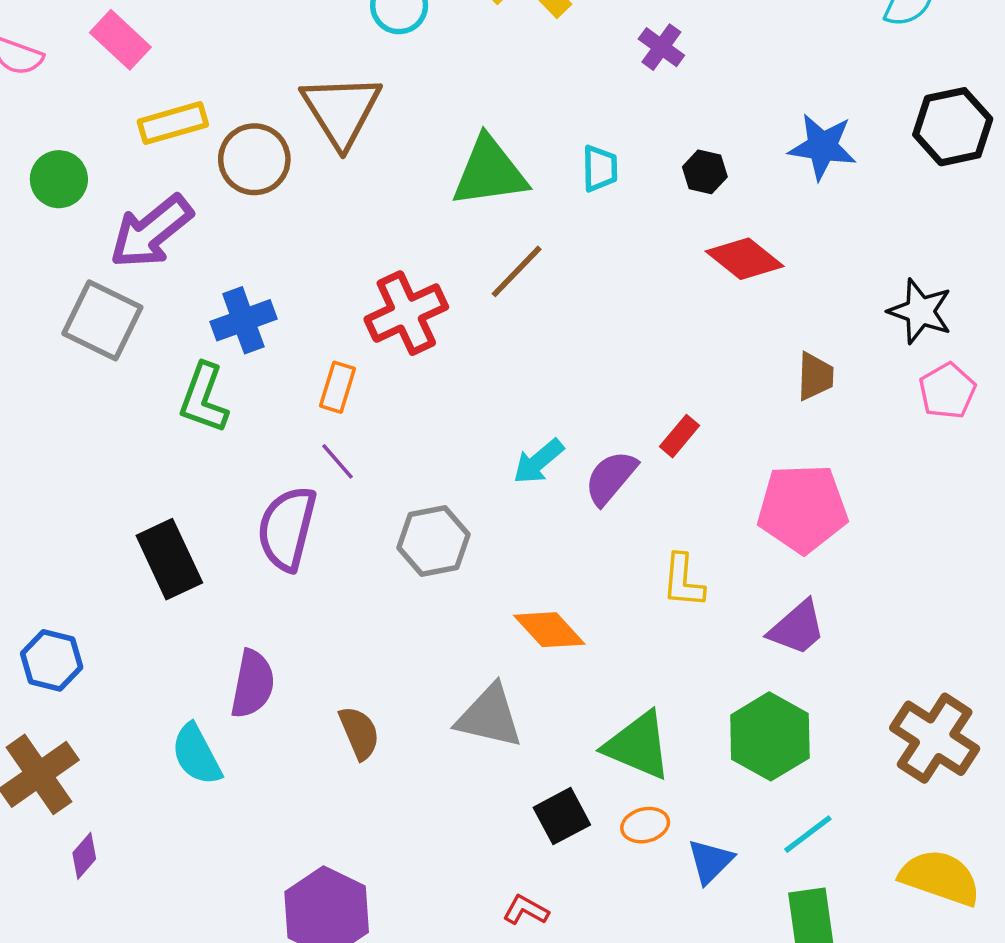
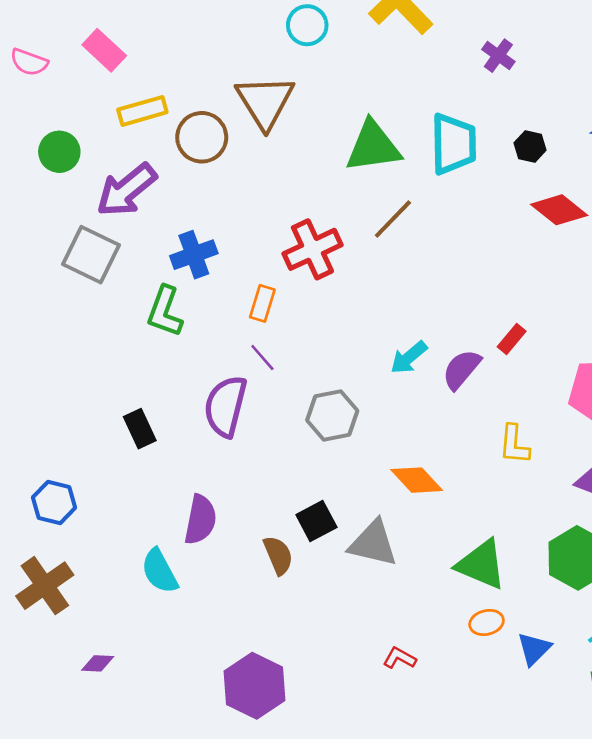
cyan trapezoid: (600, 168) -> (454, 144), size x1.8
black rectangle: (169, 559) -> (140, 429), size x0.7
black square: (562, 816) -> (316, 521), moved
purple diamond: (84, 856) -> (98, 663), moved, turned 52
red L-shape: (526, 910) -> (400, 658), moved

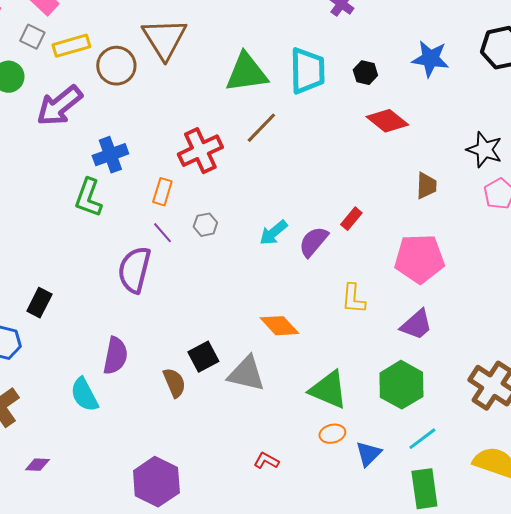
gray square: (91, 255) -> (32, 37), moved, size x0.6
gray hexagon: (332, 415) -> (205, 225), moved, size x0.6
black rectangle: (140, 429) -> (39, 303), moved, turned 52

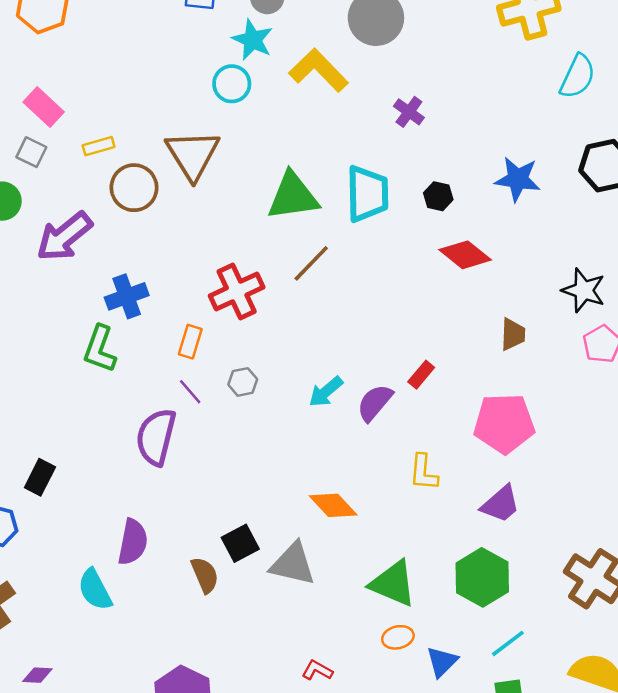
yellow rectangle: (71, 46) -> (99, 146), moved, size x0.7

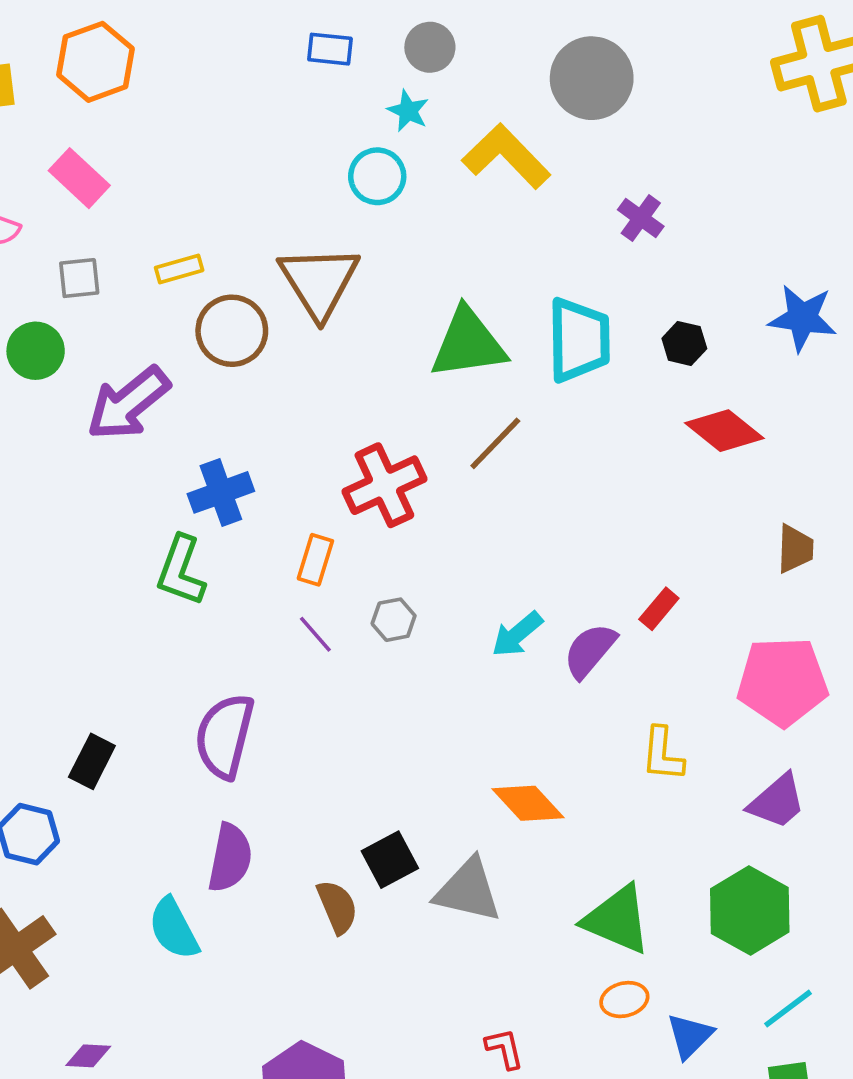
cyan star: (253, 40) -> (408, 111), size x0.7
pink rectangle: (44, 107) -> (79, 178), moved
gray square: (31, 152) -> (79, 278), turned -32
purple semicircle: (156, 437) -> (225, 736), moved
red L-shape: (317, 670) -> (504, 1049), turned 48

